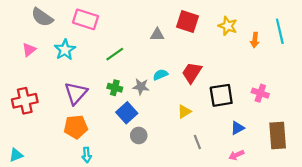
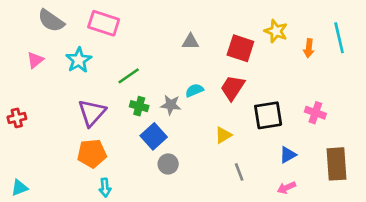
red square: (188, 22) -> (240, 48), moved
green line: (115, 54) -> (129, 76), moved
red cross: (25, 101) -> (17, 118), moved, size x0.6

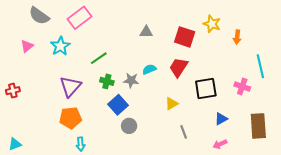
pink rectangle: (104, 23) -> (80, 18), turned -55
cyan line: (339, 38) -> (260, 66), moved

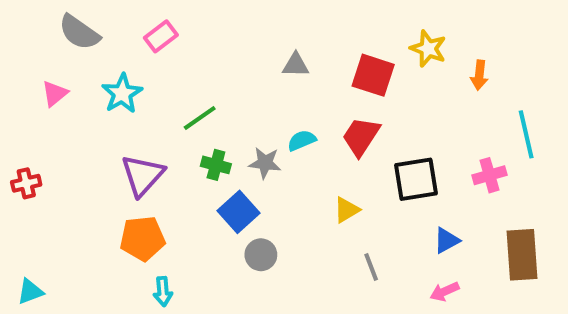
pink rectangle: (80, 18) -> (161, 36), size x0.7
pink cross: (242, 86) -> (489, 175), turned -35

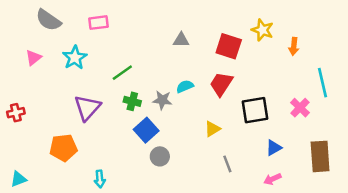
pink rectangle: (161, 36) -> (98, 23), turned 30
pink cross: (489, 175) -> (300, 108), turned -30
orange pentagon: (143, 238) -> (63, 148), moved

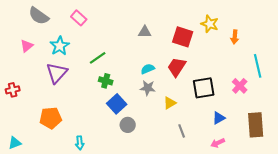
pink rectangle: (98, 23) -> (79, 18), turned 49
gray star: (162, 100) -> (148, 88), moved
purple triangle: (87, 108) -> (57, 73), moved

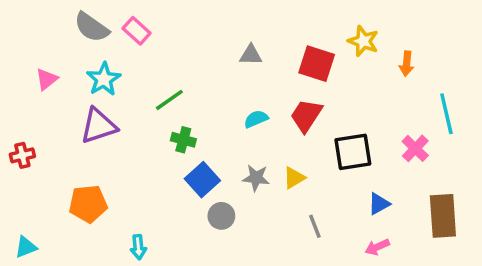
gray semicircle: (39, 16) -> (92, 27), moved
purple triangle: (57, 73) -> (99, 126), turned 30
gray star: (148, 88) -> (256, 178), moved

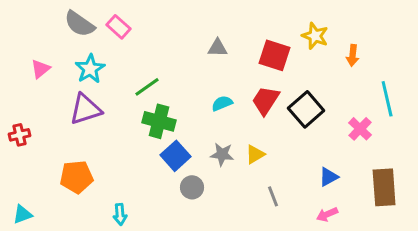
green cross: (183, 140) -> (159, 121), size x1.5
black square: (353, 152) -> (306, 109), moved, turned -32

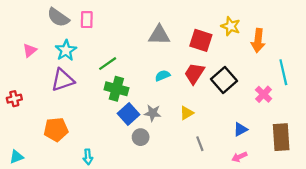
pink rectangle: (118, 27) -> (87, 20), turned 49
gray triangle: (218, 48) -> (159, 35), size x1.5
orange arrow: (353, 55) -> (258, 40), size x1.5
gray star: (222, 154) -> (153, 113), moved

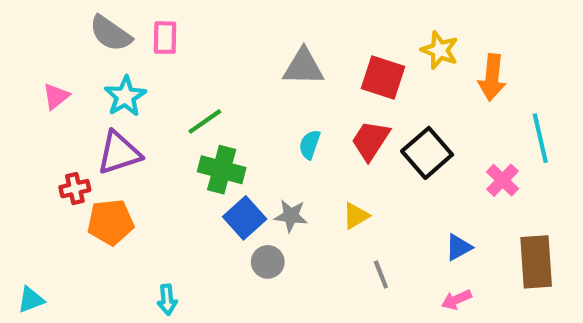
cyan semicircle: (163, 76) -> (310, 145), turned -48
red cross: (14, 99) -> (75, 189), moved
orange pentagon: (56, 129) -> (111, 222), moved

